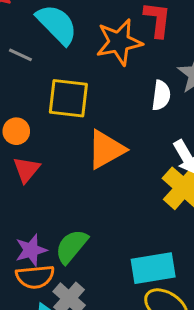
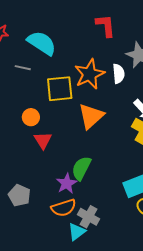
orange star: (119, 42) -> (90, 74), moved
green semicircle: (71, 246) -> (81, 168), moved
purple star: (31, 250) -> (67, 183), moved

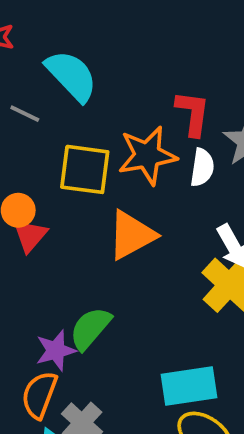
red L-shape: (106, 26) -> (193, 113), moved
red triangle: (43, 140) -> (30, 235), moved
orange semicircle: (64, 208) -> (39, 395), turned 115

